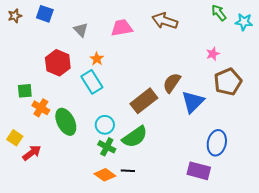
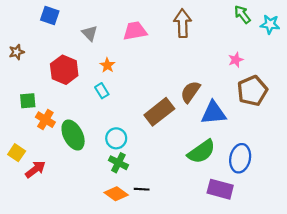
brown star: (15, 16) -> (17, 52), moved
brown arrow: (165, 21) -> (183, 23), turned 70
cyan rectangle: (92, 82) -> (102, 91), size x0.6
blue triangle: (193, 102) -> (214, 113), turned 40
green semicircle: (135, 137) -> (201, 152), moved

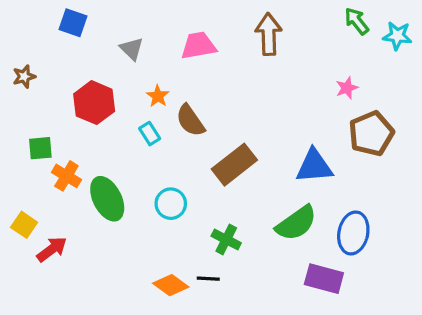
brown semicircle: (190, 92) -> (190, 121), moved, turned -70
green cross: (118, 163) -> (226, 240), moved

